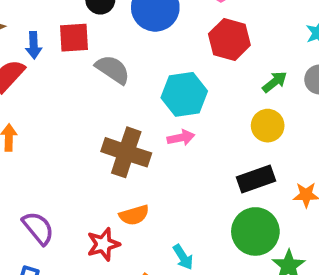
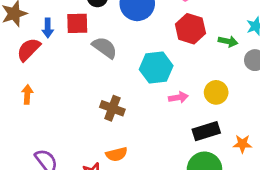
green arrow: (275, 82) -> (228, 41), moved, turned 48
pink arrow: (181, 138) -> (178, 97), moved
brown cross: (126, 152) -> (112, 108), size x0.7

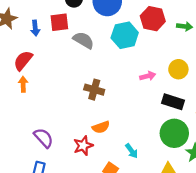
red semicircle: (29, 49) -> (23, 60), moved
cyan hexagon: (156, 68) -> (125, 35), moved
black rectangle: (206, 131) -> (173, 102), turned 40

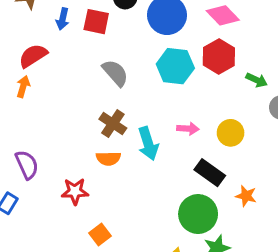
gray semicircle: (83, 40) -> (115, 73), moved
orange semicircle: (101, 127) -> (108, 158), moved
cyan arrow: (132, 151) -> (148, 144), moved, size x1.5

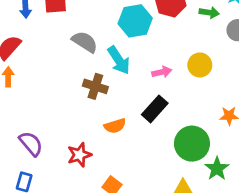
cyan arrow: (148, 144) -> (119, 60), moved
orange semicircle: (108, 158) -> (115, 126), moved
black rectangle: (210, 173) -> (155, 109), moved, turned -68

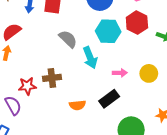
brown cross: (95, 86) -> (52, 78), moved, turned -36
red star: (79, 155) -> (27, 86), moved

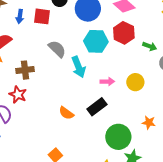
brown cross: (52, 78) -> (25, 70), moved
red star: (27, 86) -> (18, 95), turned 30
orange semicircle: (77, 105) -> (66, 113), turned 42

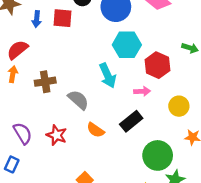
red hexagon: (124, 33) -> (157, 65), moved
gray semicircle: (57, 49) -> (78, 100), moved
yellow circle: (135, 82) -> (179, 106), moved
red star: (18, 95) -> (57, 135), moved

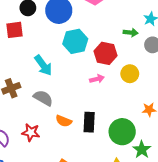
cyan arrow: (108, 75) -> (43, 65), moved
yellow circle: (179, 106) -> (130, 74), moved
black rectangle: (131, 121) -> (89, 122), moved, turned -36

